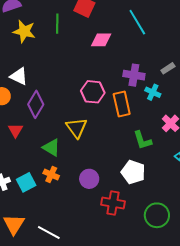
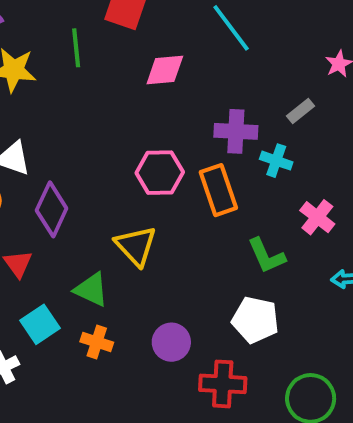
cyan square: (26, 182) -> (40, 324), moved

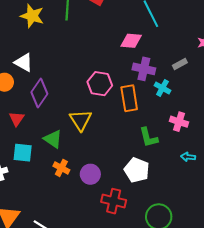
pink diamond: (165, 70) -> (131, 41), moved
pink cross: (317, 217) -> (179, 122), turned -30
cyan square: (40, 324) -> (23, 153), turned 30
orange cross: (97, 342) -> (61, 168), moved

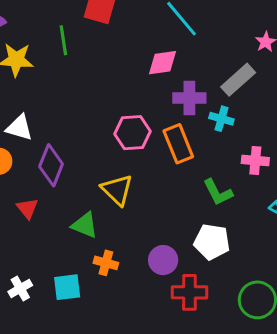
gray rectangle: (180, 64) -> (238, 80), size x1.6
cyan square: (23, 153) -> (67, 287), moved
purple circle: (90, 174) -> (163, 260), moved

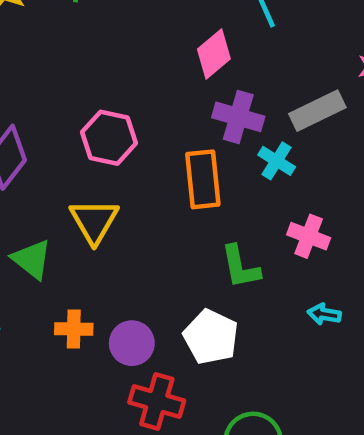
pink diamond: (163, 63) -> (214, 54), turned -48
pink hexagon: (133, 133) -> (109, 138), moved
orange cross: (106, 263) -> (74, 329), moved, turned -30

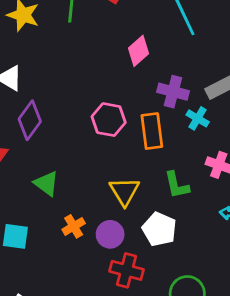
pink diamond: (214, 54) -> (138, 51), moved
pink hexagon: (109, 138) -> (109, 120), moved
yellow triangle: (94, 221) -> (124, 191), moved
orange cross: (74, 329) -> (74, 226), turned -30

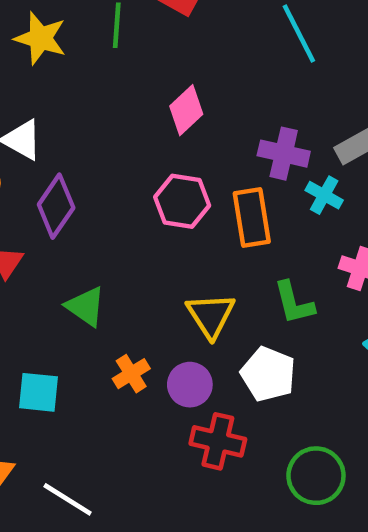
pink diamond: (138, 51) -> (186, 110), moved

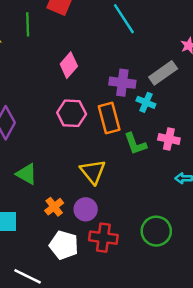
green L-shape: (294, 303) -> (135, 144), moved
white pentagon: (268, 374) -> (64, 245), moved
green circle: (316, 476) -> (156, 231), moved

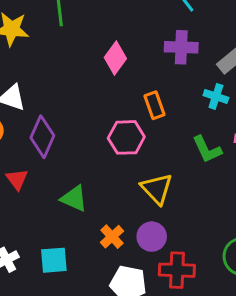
purple cross: (122, 83) -> (181, 47), moved
pink hexagon: (72, 113) -> (126, 137), moved
orange rectangle: (109, 118) -> (155, 105), moved, size x0.7

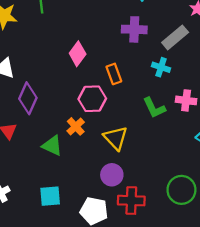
pink diamond: (115, 58) -> (78, 54), moved
orange cross: (112, 237) -> (76, 126), moved
cyan square: (54, 260) -> (50, 196), moved

